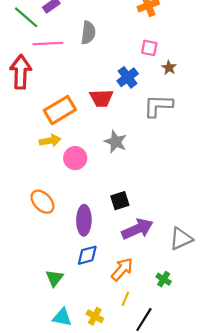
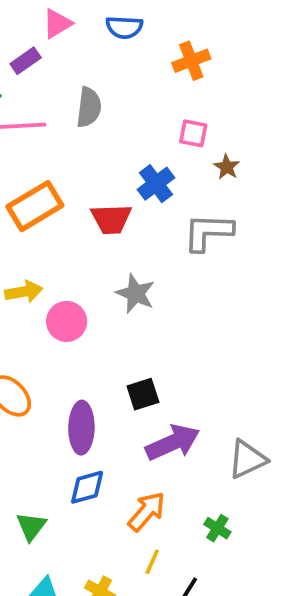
orange rectangle: (60, 110) -> (35, 206), moved

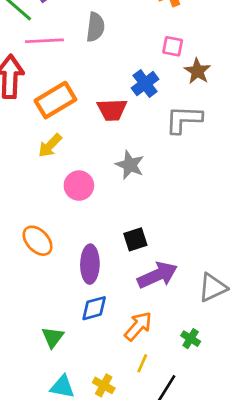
brown star: (227, 167) -> (197, 71), size x1.4
yellow arrow: (24, 292) -> (50, 146), moved, turned 144

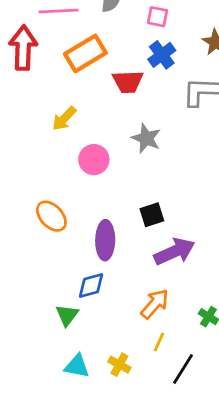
pink square: (173, 46) -> (158, 17), moved
orange rectangle: (55, 100) -> (85, 53), moved
blue diamond: (94, 308) -> (91, 285), moved

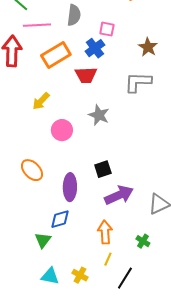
blue cross: (162, 55) -> (95, 48), moved
orange arrow: (155, 304) -> (105, 232), turned -45

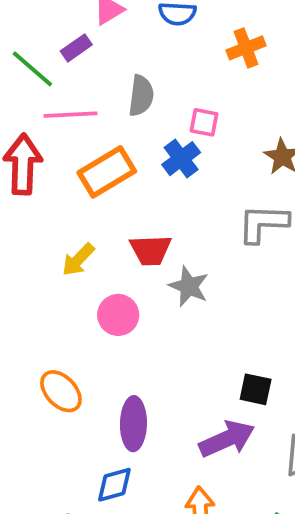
red trapezoid: (86, 75) -> (151, 250), moved
black square: (103, 169) -> (256, 389), moved, turned 30

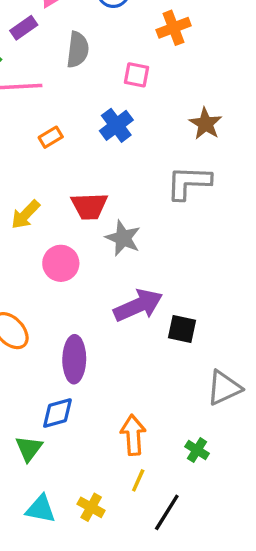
gray semicircle: (141, 96) -> (78, 50), moved
pink square: (204, 122) -> (136, 75), moved
orange rectangle: (107, 172) -> (51, 137), size x0.5
purple arrow: (227, 439) -> (138, 305), moved

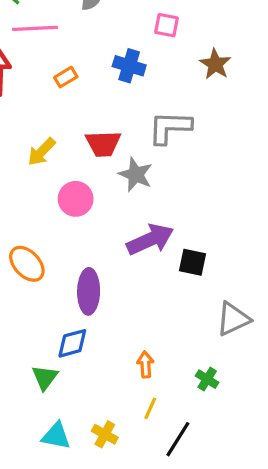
pink square: (136, 75) -> (167, 25), moved
blue cross: (116, 125) -> (129, 66), turned -36
gray L-shape: (189, 183) -> (170, 127), moved
orange arrow: (133, 435) -> (145, 364), size x0.7

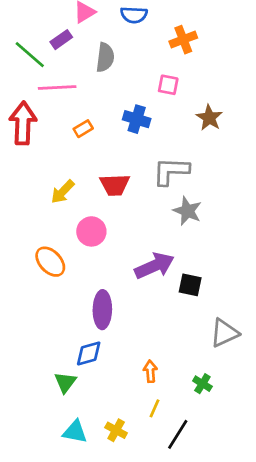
gray star: (136, 175) -> (187, 211), moved
orange ellipse: (27, 264) -> (50, 262), moved

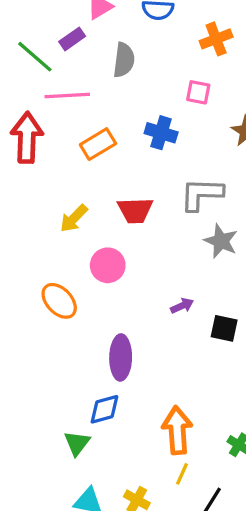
orange rectangle: (83, 129) -> (98, 144), size x1.5
purple arrow: (154, 266) -> (182, 306), size x0.5
orange arrow: (150, 371) -> (177, 430), size x1.8

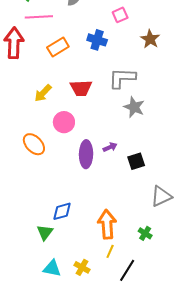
pink square: (198, 92) -> (120, 15), turned -35
black square: (224, 328) -> (136, 161), turned -30
purple ellipse: (121, 357) -> (86, 154), moved

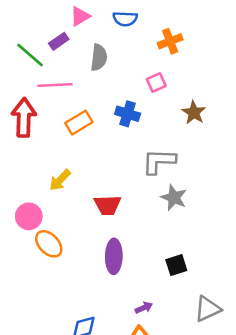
red trapezoid: (81, 88) -> (108, 205), moved
pink circle: (64, 122) -> (29, 216), moved
purple arrow: (110, 147) -> (144, 308), moved

